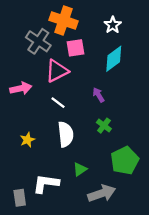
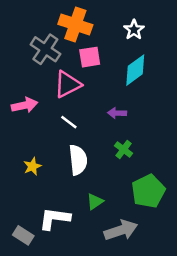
purple arrow: (98, 95) -> (117, 113), turned -56
gray rectangle: (20, 198) -> (23, 235), turned -49

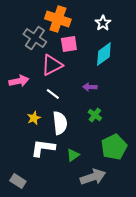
yellow star: (32, 166) -> (34, 118), moved
white L-shape: (55, 218) -> (43, 148), moved

